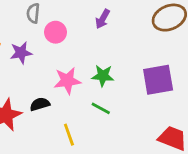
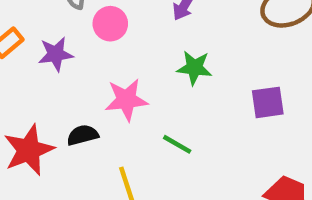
green star: (103, 76) -> (194, 68), moved
purple square: (158, 80) -> (268, 102), size x0.7

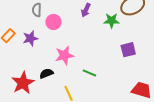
green star: (194, 68) -> (111, 21), moved

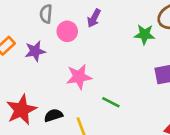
purple arrow: (86, 10) -> (94, 18), moved
black semicircle: (46, 73) -> (53, 115), moved

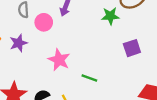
pink star: (79, 77) -> (59, 60), turned -30

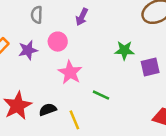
green star: (110, 16) -> (124, 50), moved
pink circle: (44, 22) -> (58, 42), moved

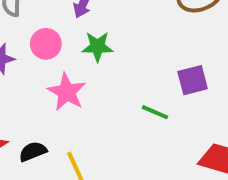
green star: (124, 50) -> (97, 47), moved
green line: (101, 95) -> (155, 112), moved

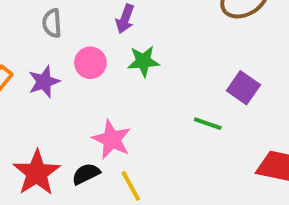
purple square: (193, 80) -> (243, 88), turned -36
pink star: (67, 92) -> (112, 139), moved

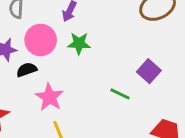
pink circle: (90, 63) -> (41, 40), size x1.4
black semicircle: (86, 174) -> (27, 70), moved

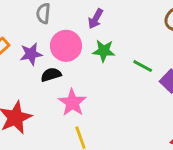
green line: (120, 94) -> (143, 66), moved

